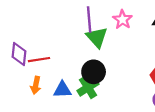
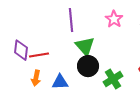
purple line: (89, 20) -> (71, 20), moved
green triangle: (97, 37) -> (85, 46), moved
green cross: (88, 87) -> (113, 79), moved

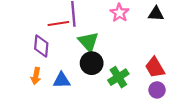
purple diamond: (21, 50) -> (41, 46), moved
red line: (39, 55) -> (58, 23), moved

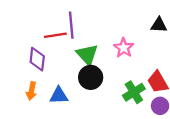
pink star: (119, 13) -> (124, 48), moved
green cross: (118, 77) -> (134, 92), moved

